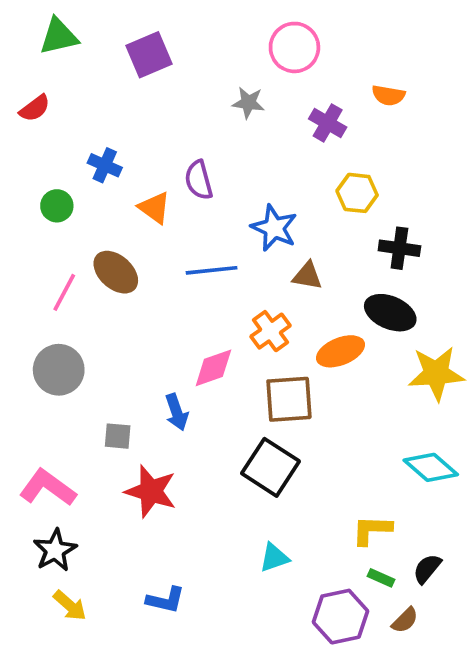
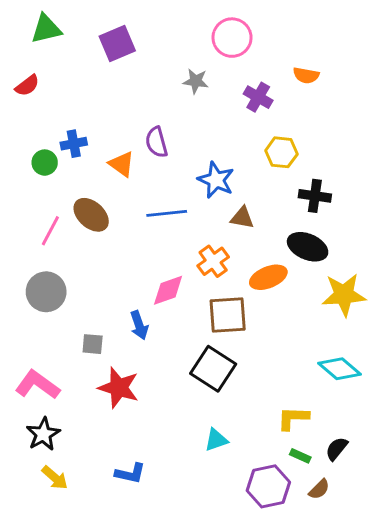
blue cross: (105, 165) -> (74, 144), moved, turned -35

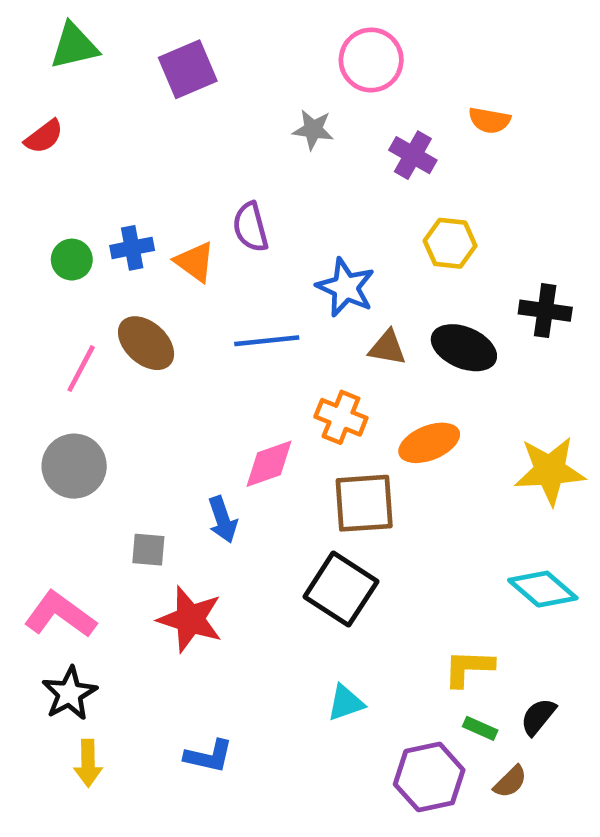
blue cross: (74, 144) -> (132, 248), moved
black cross: (315, 196) -> (545, 311), moved
black ellipse: (308, 247) -> (464, 348), moved
orange cross: (213, 261) -> (341, 417), turned -32
yellow arrow: (55, 478) -> (88, 763), turned 48

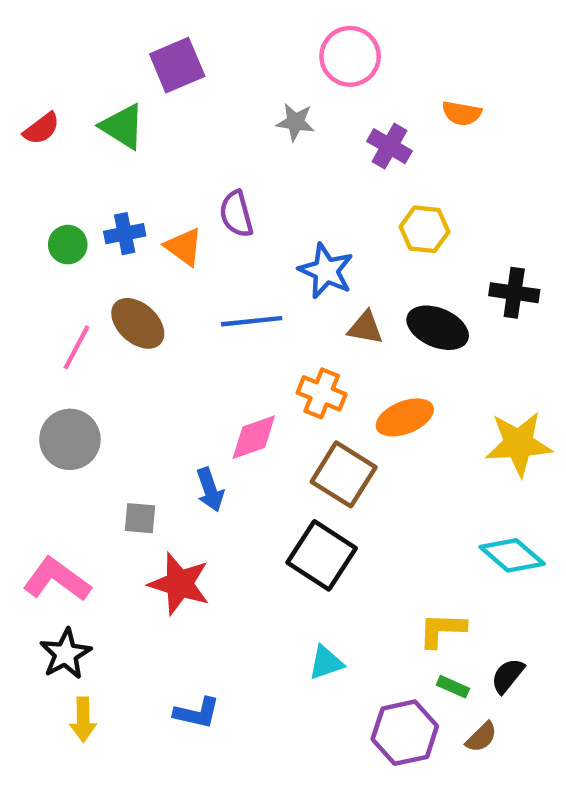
green triangle: (74, 46) -> (122, 126), moved, turned 45
brown square: (364, 503) -> (344, 474), turned 36

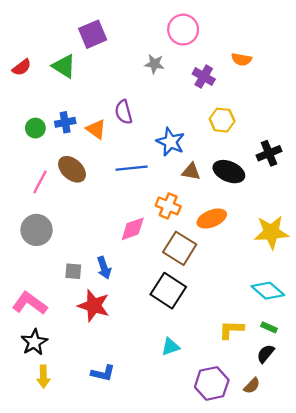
black cross: (514, 293) -> (269, 153), turned -30
blue arrow: (210, 490) -> (104, 268), moved
green rectangle: (453, 687) -> (269, 327), moved

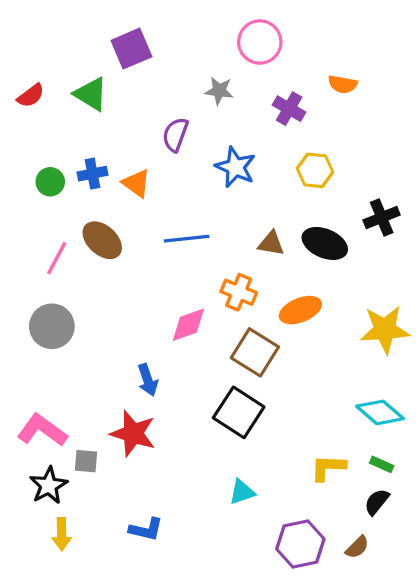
purple semicircle: (124, 112) -> (175, 135), moved, turned 35
blue star: (171, 142) -> (235, 167), moved
gray square: (73, 271) -> (86, 461), moved

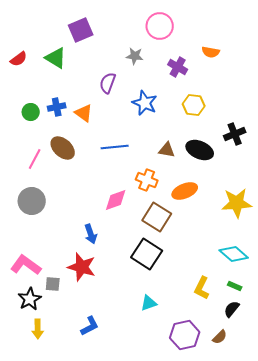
yellow L-shape: (328, 468) -> (202, 288), turned -65
blue L-shape: (146, 529) -> (90, 326), turned -40

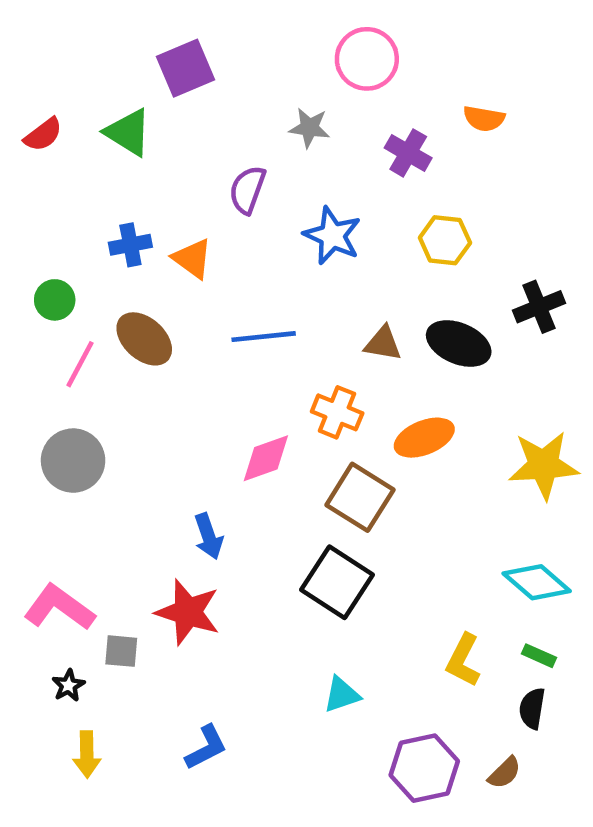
green circle: (31, 112) -> (55, 300), moved
black star: (30, 299) -> (68, 685), size x0.6
black semicircle: (232, 309) -> (532, 708), turned -30

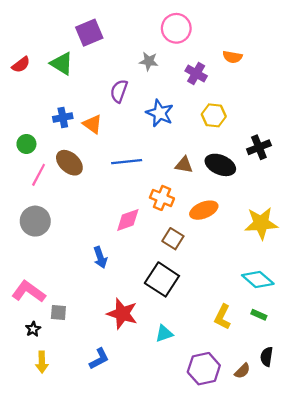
brown square: (360, 497) -> (173, 239), size x0.7
red star: (188, 612) -> (122, 314), moved
black semicircle: (532, 708) -> (267, 357), moved

